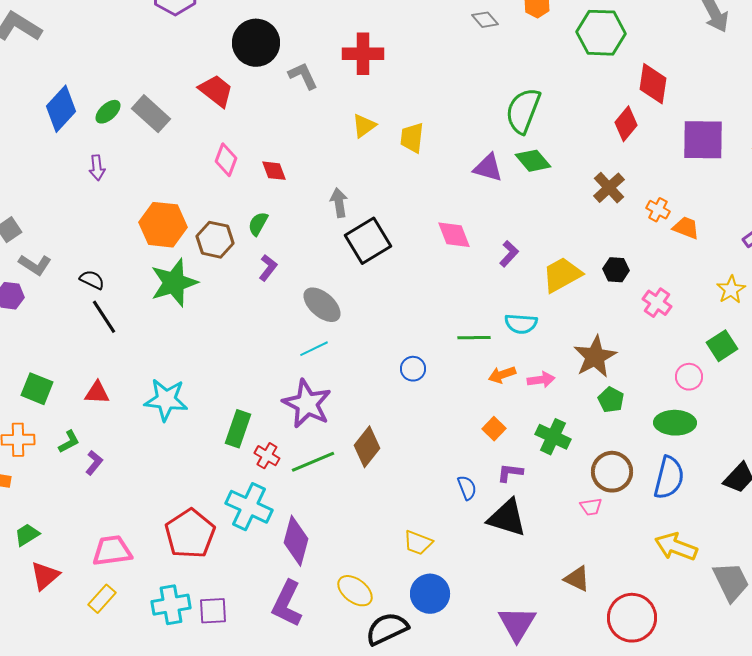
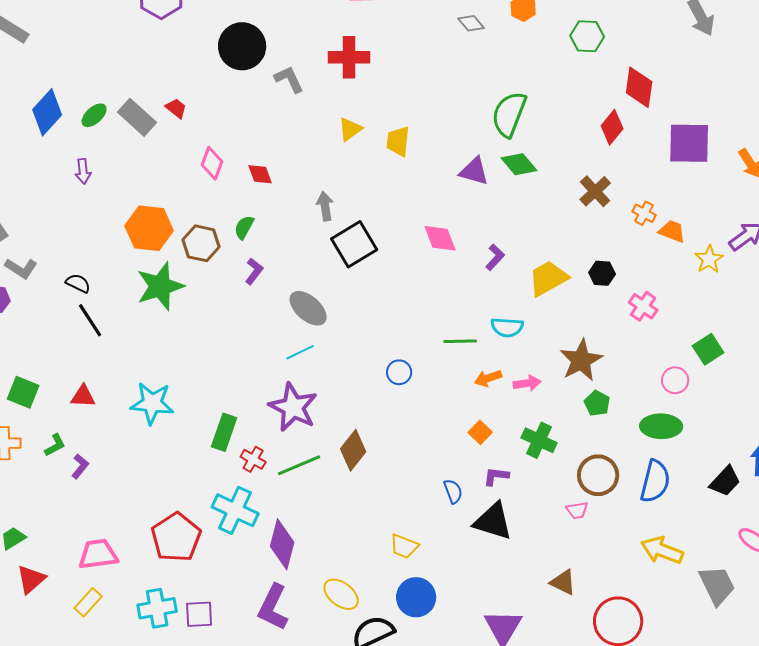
green hexagon: (601, 33) -> (587, 36), size x0.7
red trapezoid: (216, 91) -> (176, 108), moved, size x0.6
yellow star: (731, 290) -> (709, 259), moved

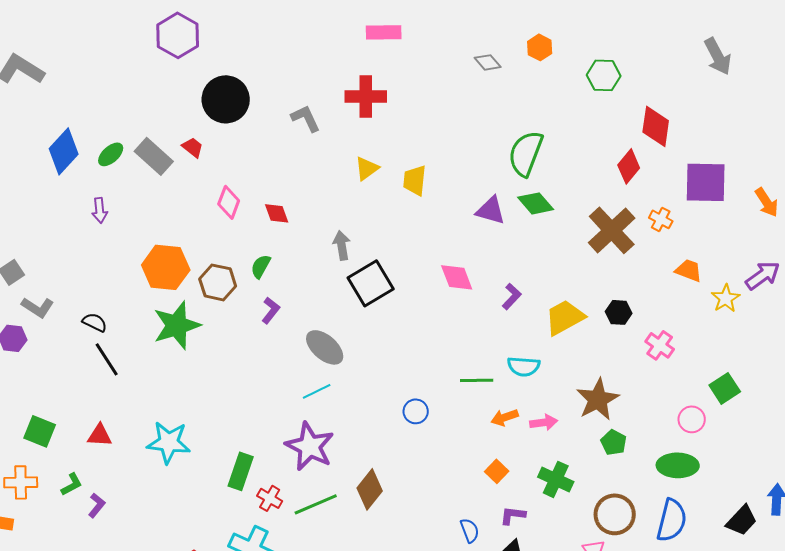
black circle: (242, 46) -> (226, 99), moved
brown cross: (595, 191) -> (612, 230), size x1.5
orange cross: (644, 213) -> (661, 219), moved

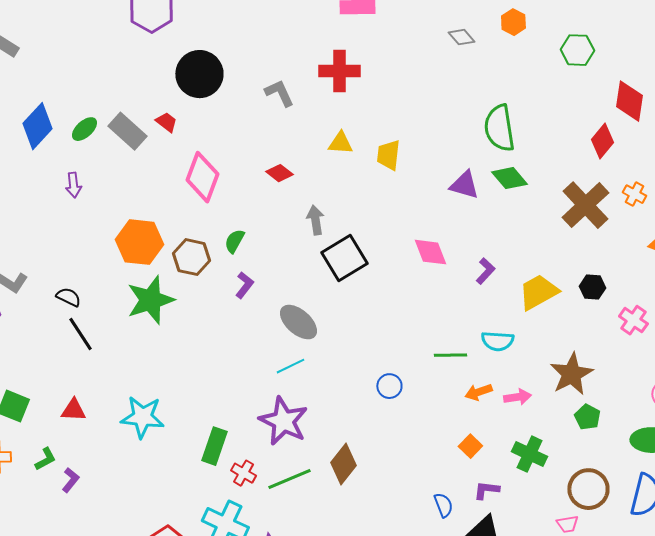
green semicircle: (526, 153) -> (499, 128), turned -30
yellow triangle: (367, 168) -> (340, 143), turned 40
pink diamond: (229, 202) -> (202, 177), size x1.5
red diamond: (277, 213) -> (279, 173), moved, turned -32

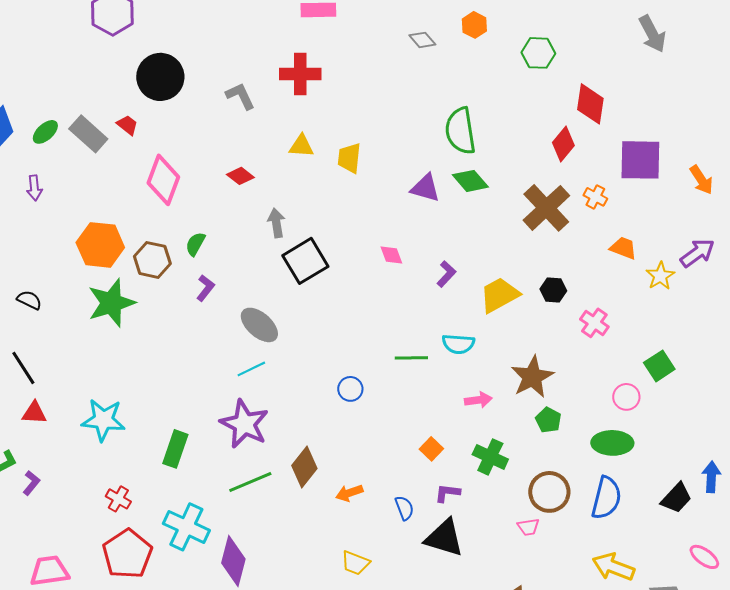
pink diamond: (430, 252) -> (391, 255), size x0.7
black line: (80, 334) -> (23, 368), moved
orange arrow: (478, 392) -> (349, 493), moved
red cross: (243, 473) -> (118, 499), moved

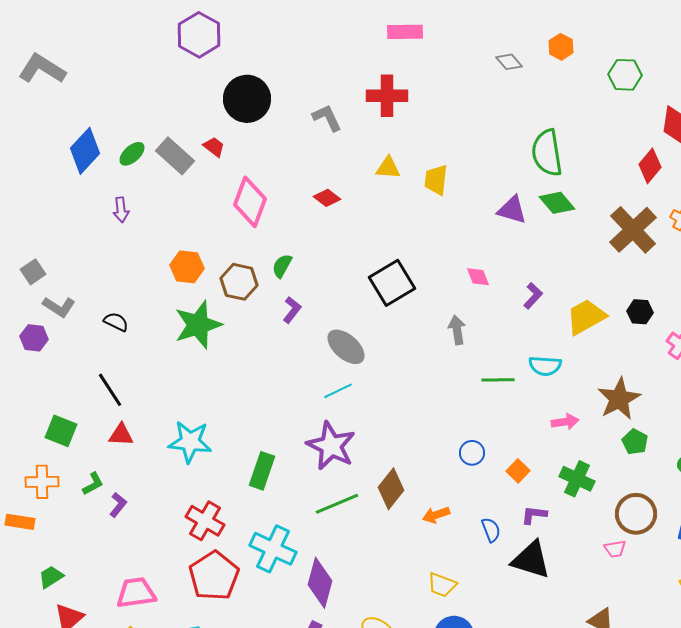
gray arrow: (276, 223) -> (457, 330), moved
orange hexagon: (100, 245) -> (187, 267), size x0.7
blue circle: (350, 389) -> (472, 453), moved
red cross: (118, 499) -> (205, 521), size x1.5

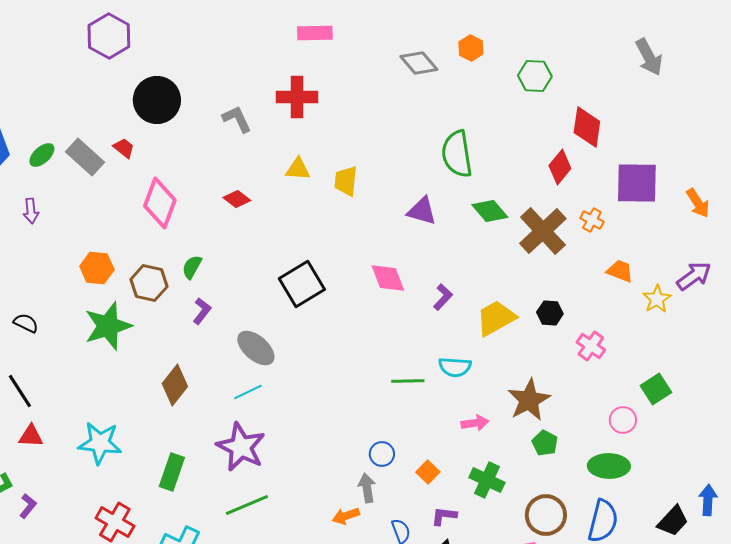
gray diamond: (509, 62) -> (419, 63), size x1.4
green diamond: (557, 203) -> (490, 211), moved
pink diamond: (478, 277) -> (388, 278), size x1.5
gray arrow: (457, 330) -> (367, 488), moved
brown diamond: (391, 489) -> (175, 385), moved

